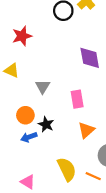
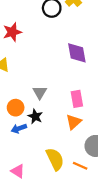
gray triangle: (43, 87) -> (40, 92), moved
pink rectangle: (77, 99) -> (77, 99), moved

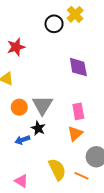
gray triangle: (40, 92) -> (42, 105), size x1.5
orange circle: (16, 108) -> (19, 107), moved

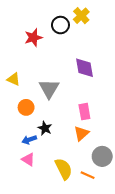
red star: (16, 47) -> (33, 38), moved
gray triangle: (42, 105) -> (49, 89), moved
pink triangle: (21, 181) -> (28, 160), moved

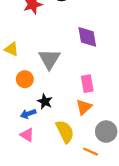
yellow semicircle: (64, 169) -> (65, 132), moved

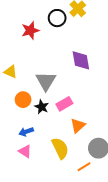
pink rectangle: (87, 84) -> (64, 104), moved, turned 70
black star: (45, 101) -> (42, 107), moved
orange line: (91, 152) -> (84, 167), turned -56

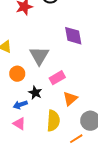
black star: (42, 107) -> (35, 93), moved
yellow semicircle: (60, 148) -> (53, 121), turned 30

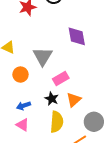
black star: (35, 93) -> (52, 99), moved

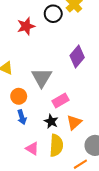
purple diamond: (77, 36) -> (77, 57), turned 50
blue arrow: (23, 106) -> (22, 117), moved, turned -88
pink triangle: (22, 125) -> (32, 149), moved

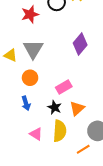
gray triangle: (42, 77) -> (33, 49), moved
orange circle: (19, 96) -> (30, 78), moved

